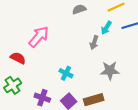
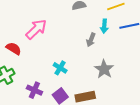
cyan arrow: (106, 28) -> (104, 26), turned -32
gray star: (110, 71) -> (104, 69), turned 30

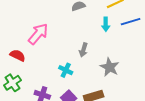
gray arrow: (91, 40) -> (83, 50), moved

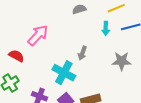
gray star: (110, 67) -> (122, 61), moved, turned -30
cyan cross: (66, 70) -> (64, 73), size x1.6

